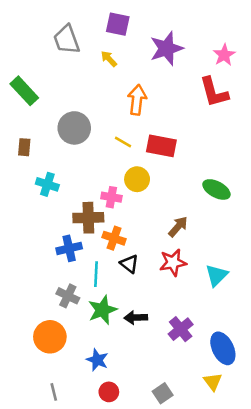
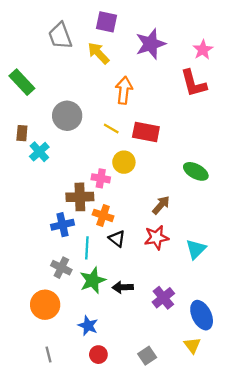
yellow arrow: (109, 59) -> (98, 53), size x1.5
cyan cross: (47, 184) -> (39, 152), moved, turned 30

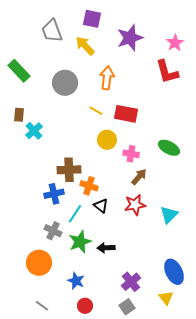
gray circle: (67, 116) -> (65, 83), moved
pink cross: (101, 178) -> (131, 154), moved
cyan line: (87, 248) -> (75, 214), turned 30
purple cross: (163, 298) -> (131, 282), moved
gray line: (49, 355) -> (42, 306), turned -40

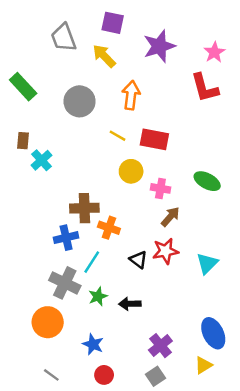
black triangle: (101, 206) -> (138, 260), moved
gray cross: (53, 231) -> (65, 283), size x1.4
green star: (80, 242) -> (98, 296), size x0.7
yellow triangle: (166, 298) -> (203, 365), turned 35

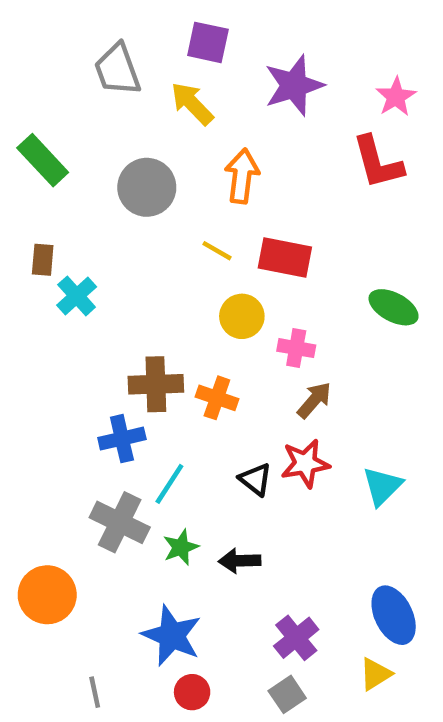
green ellipse: (207, 181) -> (394, 307), moved
orange cross: (109, 228) -> (217, 398), moved
orange circle: (48, 322) -> (47, 595), moved
blue star: (93, 344) -> (172, 636), size x1.5
gray line: (51, 375) -> (95, 692), turned 42

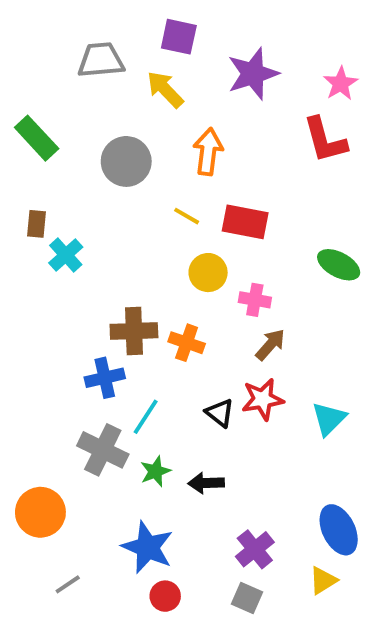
gray trapezoid: (117, 70) -> (101, 60), turned 105
gray line: (95, 692) -> (68, 584), moved, turned 68
gray square: (287, 694) -> (247, 598), turned -32

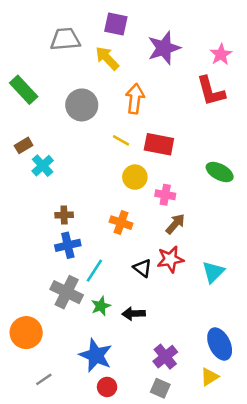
brown rectangle: (37, 224) -> (24, 145), turned 54
brown cross: (134, 331) -> (64, 215), moved, size x0.6

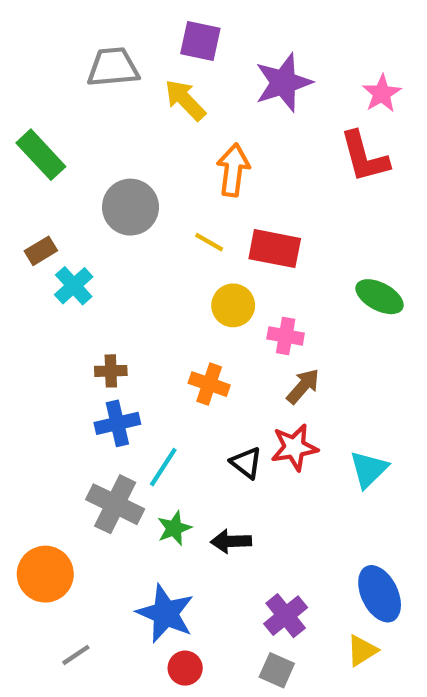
gray circle: (82, 105) -> (130, 207), moved

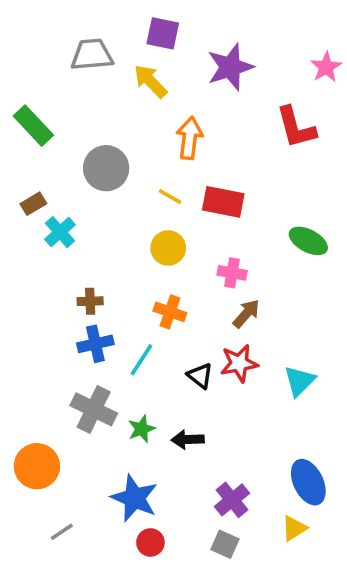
pink star: (382, 93) -> (326, 67), moved
yellow circle: (233, 305) -> (168, 248), moved
cyan line: (163, 467) -> (142, 360), moved

